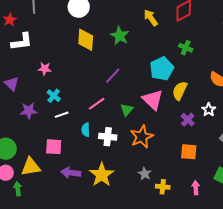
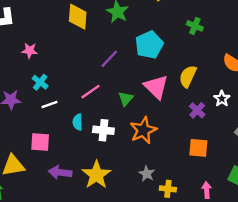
cyan pentagon: (162, 69) -> (149, 45), moved

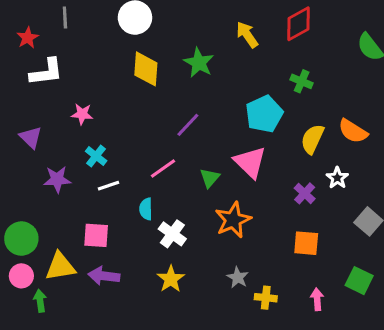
cyan pentagon: (149, 45) -> (264, 114), moved
yellow semicircle: (188, 76) -> (312, 139), moved
white cross: (103, 130) -> (172, 234), moved, turned 30
purple arrow: (60, 172) -> (104, 276), moved
yellow star: (96, 175) -> (171, 279), size x0.7

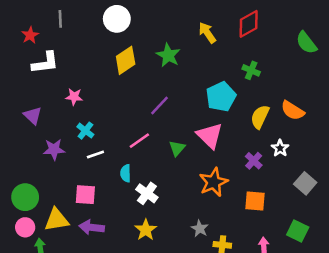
yellow diamond: (146, 69) -> (126, 60), turned 52
orange star: (233, 220) -> (213, 182), moved

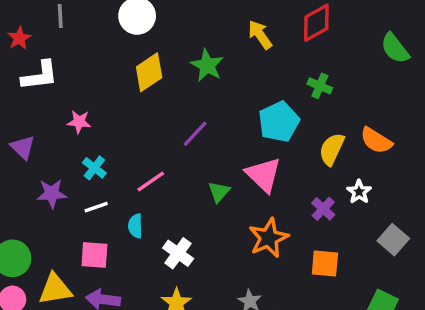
pink line: (139, 141) -> (151, 182), moved
white line: (95, 154) -> (96, 207), moved
cyan semicircle: (126, 173) -> (135, 226), moved

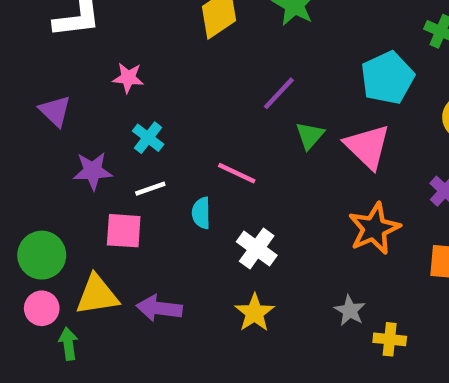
pink line: (151, 182) -> (237, 173), moved, turned 60
green triangle: (219, 192) -> (310, 135), moved
pink square: (94, 255) -> (124, 231), moved

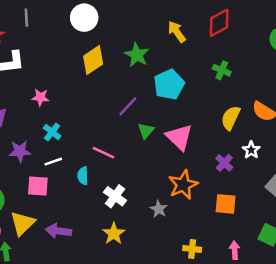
cyan pentagon: (387, 78) -> (169, 84), moved
yellow triangle: (97, 295) -> (22, 223), turned -36
gray star: (350, 311) -> (159, 209), moved

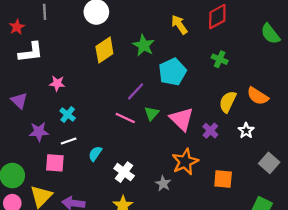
pink line: (103, 153) -> (125, 118), moved
purple cross: (224, 163) -> (210, 131), moved
cyan semicircle: (83, 176) -> (95, 154), turned 35

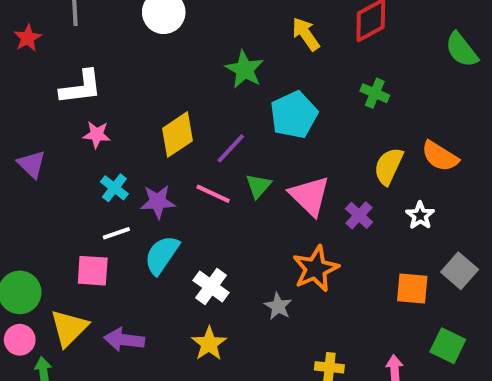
yellow diamond: (104, 50) -> (178, 135), moved
white L-shape: (31, 52) -> (81, 87), moved
purple star: (39, 132) -> (158, 202), moved
cyan semicircle: (95, 154) -> (162, 255), size x1.5
orange square: (223, 179) -> (412, 288), moved

